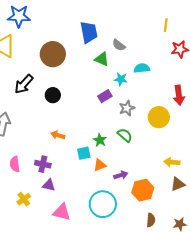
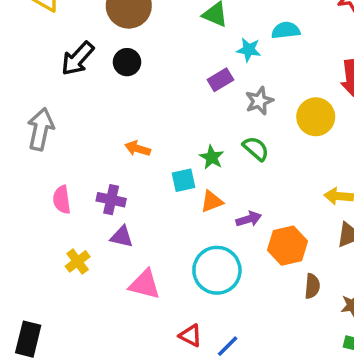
black circle: (53, 95) -> (127, 62), moved
brown semicircle: (151, 220) -> (312, 286), moved

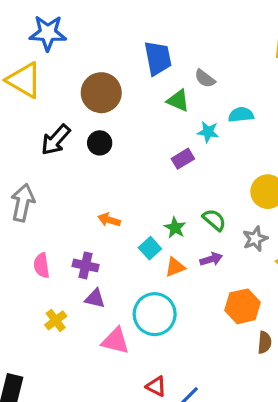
gray star: (259, 101) -> (255, 239), moved
cyan square: (183, 180) -> (150, 248), turned -30
purple arrow: (249, 219) -> (211, 259), moved
cyan circle: (217, 270) -> (155, 314), moved

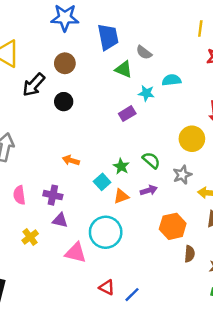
blue star: (48, 33) -> (65, 18), moved
brown circle: (101, 93) -> (65, 63), size x0.7
black arrow: (56, 140) -> (34, 85), moved

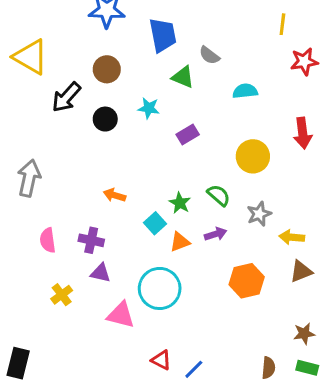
cyan star: (146, 93) -> (149, 108), moved
yellow circle: (192, 139) -> (253, 156), moved
brown semicircle: (190, 254) -> (268, 368), moved

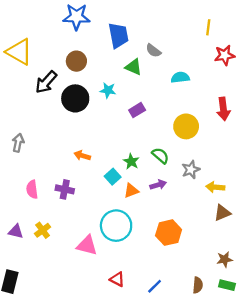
black circle: (105, 119) -> (75, 98), size x1.5
gray arrow: (29, 178) -> (18, 143), size x0.7
purple triangle: (101, 273) -> (16, 231), moved
orange hexagon: (247, 281) -> (169, 233), moved
blue line: (194, 369) -> (155, 286), moved

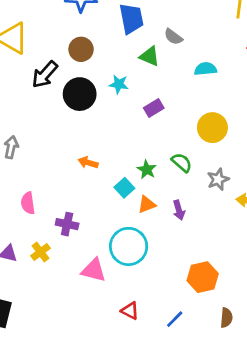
purple arrow: (158, 185) -> (179, 210), moved, turned 91
purple cross: (65, 189) -> (67, 224), moved
orange hexagon: (169, 233) -> (203, 277), moved

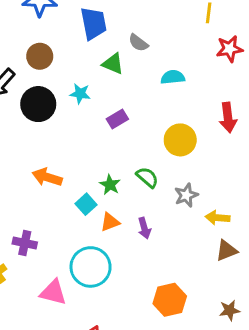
orange arrow: (88, 163) -> (47, 177), size x1.4

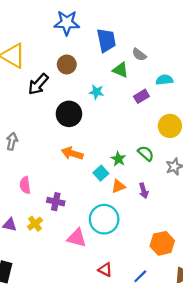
black circle: (38, 104) -> (69, 114), moved
purple rectangle: (117, 119) -> (141, 96), moved

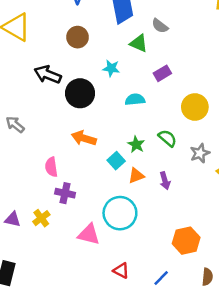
cyan semicircle: (164, 80) -> (135, 100), moved
black arrow: (38, 84) -> (48, 75), moved, turned 70
gray arrow: (12, 141) -> (15, 124), turned -63
pink semicircle: (25, 185) -> (51, 167), moved

